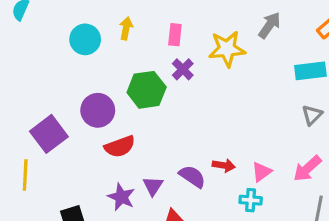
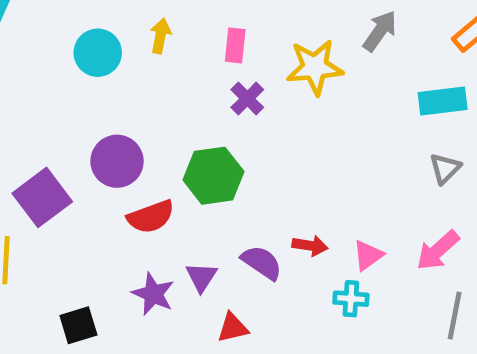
green hexagon: (147, 90) -> (213, 176), moved

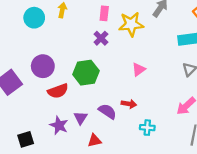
pink rectangle: (235, 45) -> (104, 13), moved
pink triangle: (368, 255) -> (139, 69), moved

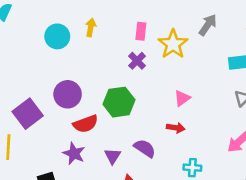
yellow star: (131, 24) -> (173, 44), turned -30
red arrow: (129, 104) -> (176, 128), moved
purple star: (59, 125) -> (74, 153), moved

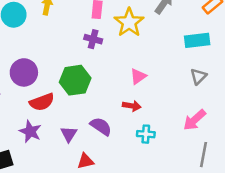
purple cross: (137, 61) -> (93, 39), turned -30
cyan cross: (192, 168) -> (146, 134), moved

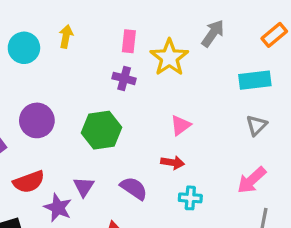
red semicircle: (42, 102) -> (29, 182), moved
purple star: (30, 131) -> (58, 208), moved
purple triangle: (69, 134) -> (84, 187), moved

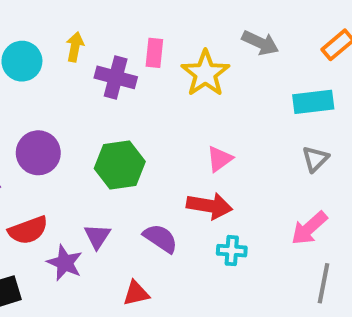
gray arrow: (213, 33) -> (260, 43), turned 80
purple cross: (124, 78) -> (116, 77), moved, size x1.4
red arrow: (173, 162) -> (209, 206), size x1.5

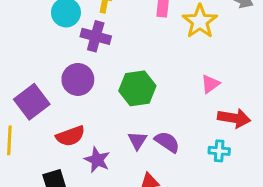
purple cross: (116, 77) -> (96, 36), moved
red arrow: (209, 206) -> (234, 118), moved
purple triangle: (97, 236) -> (137, 140), moved

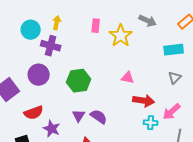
pink triangle: (210, 84) -> (128, 78), turned 48
cyan cross: (219, 151) -> (151, 123), moved

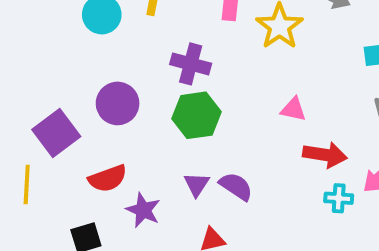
purple cross: (51, 46) -> (191, 64), moved

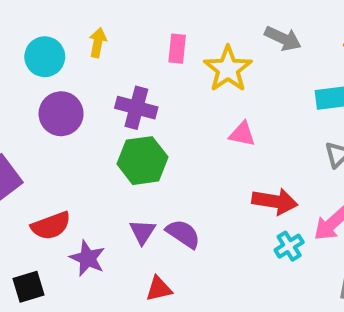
purple circle: (118, 103) -> (61, 114), moved
pink triangle: (293, 109) -> (242, 134), moved
cyan cross: (339, 198) -> (289, 246), turned -36

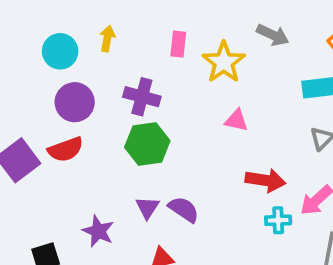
red semicircle: (51, 226) -> (66, 149), moved
cyan cross: (289, 246) -> (278, 220), turned 30

